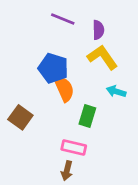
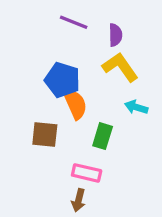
brown square: (20, 117) -> (45, 134), moved, turned -30

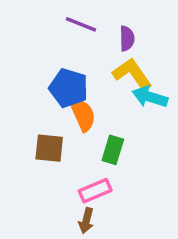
cyan arrow: (136, 107) -> (150, 97), moved, size x1.4
pink rectangle: (87, 173) -> (95, 191), turned -36

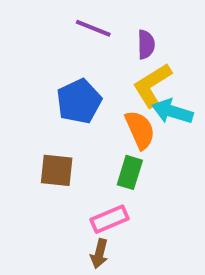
yellow L-shape: (132, 74) -> (152, 85), turned -87
blue pentagon: (69, 88) -> (79, 101), turned 30
orange semicircle: (83, 115) -> (140, 130), moved

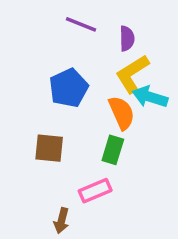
brown arrow: (99, 254) -> (62, 221), moved

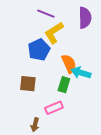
purple semicircle: (127, 38) -> (85, 18), moved, size x1.5
yellow L-shape: (132, 74) -> (54, 33), moved
cyan arrow: (150, 97) -> (81, 73), moved

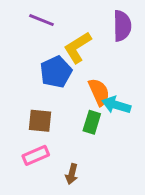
purple line: (46, 14) -> (41, 20), moved
pink rectangle: (54, 108) -> (36, 155), moved
brown arrow: (35, 125) -> (72, 174), moved

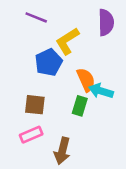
brown arrow: (72, 174) -> (62, 151), size x1.5

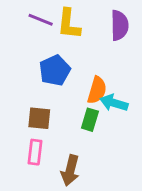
yellow L-shape: (67, 41) -> (69, 24), moved, turned -52
orange semicircle: (86, 80) -> (97, 90), turned 40
pink rectangle: (31, 135) -> (35, 152), turned -60

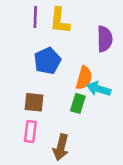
purple line: (41, 20) -> (35, 17), turned 70
purple semicircle: (120, 25) -> (105, 39), moved

